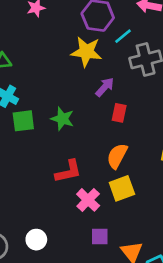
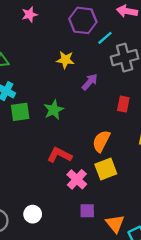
yellow star: (86, 52) -> (65, 60), moved, size x0.7
red rectangle: (119, 113) -> (123, 104), moved
green star: (62, 119) -> (54, 110), turned 30
red L-shape: (68, 171) -> (59, 155), turned -140

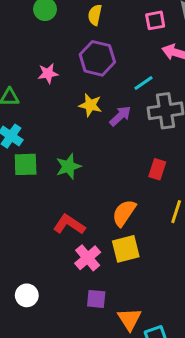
pink star: (29, 14) -> (48, 73), moved
purple hexagon: (83, 20) -> (97, 58), moved
purple arrow: (90, 82) -> (120, 116), moved

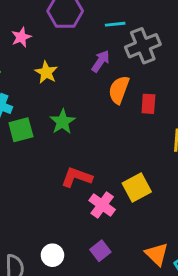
cyan line: (143, 83) -> (115, 24), turned 42
yellow star: (90, 105) -> (46, 72), moved, turned 30
orange semicircle: (124, 213) -> (119, 90), moved
purple square: (96, 299) -> (100, 251), moved, turned -30

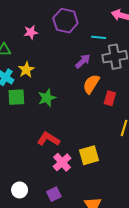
yellow star: (46, 72) -> (26, 70), moved

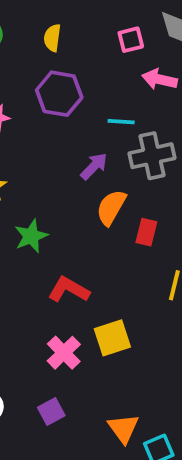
red L-shape: (48, 139) -> (69, 290), moved

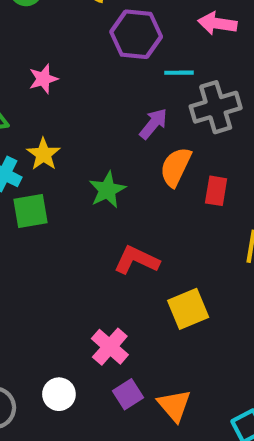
purple hexagon: (59, 94) -> (136, 34), moved
green star: (31, 236) -> (107, 190), moved
pink cross: (64, 353) -> (110, 347), moved
orange triangle: (123, 428) -> (174, 405), moved

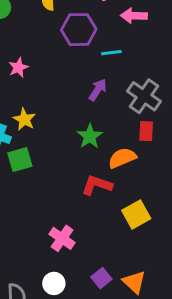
gray cross: (216, 107) -> (144, 96), moved, turned -32
orange semicircle: (176, 167) -> (122, 158), moved, turned 48
green star: (107, 190) -> (90, 136), moved
pink cross: (110, 347) -> (62, 238), moved

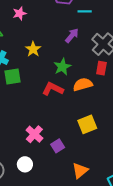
yellow star: (24, 119) -> (33, 49), moved
red L-shape: (97, 185) -> (53, 89), moved
purple square: (101, 278) -> (58, 146), moved
orange triangle: (134, 282) -> (80, 170), turned 30

